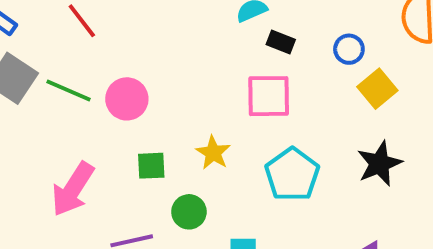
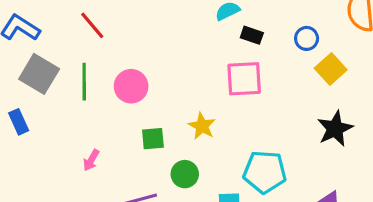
green line: (69, 91) -> (84, 82), turned 69
cyan pentagon: (292, 175) -> (265, 172), moved, turned -30
pink arrow: (73, 189) -> (91, 160), size x0.5

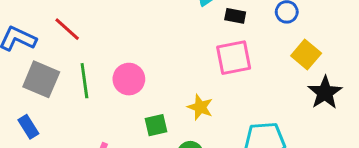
red line: (92, 25) -> (67, 29), moved
yellow square: (331, 69) -> (306, 54), moved

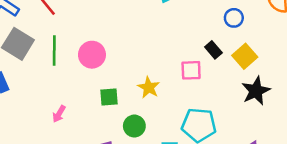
black rectangle: (235, 16) -> (213, 50), moved, turned 30
pink square: (234, 58) -> (191, 70), moved, size x0.7

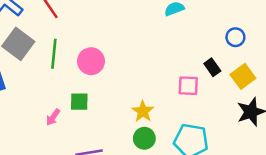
yellow star: (149, 87) -> (143, 111), moved
green square: (109, 97) -> (79, 102), moved
green circle: (134, 126) -> (144, 138), moved

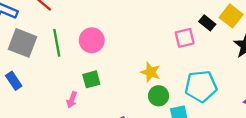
black rectangle: (212, 67) -> (207, 23), moved

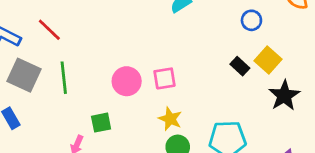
pink square: (185, 38) -> (165, 78), moved
pink circle: (92, 40) -> (127, 81), moved

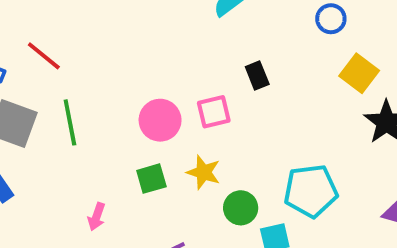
black rectangle: (240, 66) -> (257, 75), moved, turned 30
yellow star: (170, 119) -> (204, 172), moved
green square: (101, 123) -> (151, 179), moved

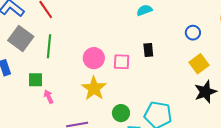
yellow star: (204, 172) -> (94, 88), moved, size x1.4
green square: (151, 179) -> (36, 80), moved
pink arrow: (97, 217) -> (48, 97), turned 120

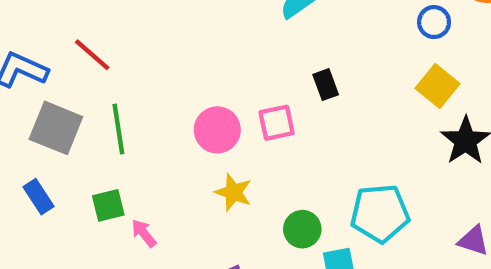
blue circle: (193, 33) -> (434, 22), moved
yellow star: (94, 88) -> (233, 192), size x0.7

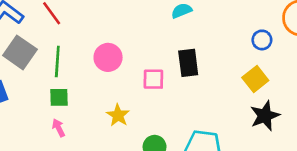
black rectangle: (326, 85) -> (188, 63), size x1.5
pink circle: (217, 130) -> (108, 57), moved
green square: (108, 205) -> (59, 97), moved

